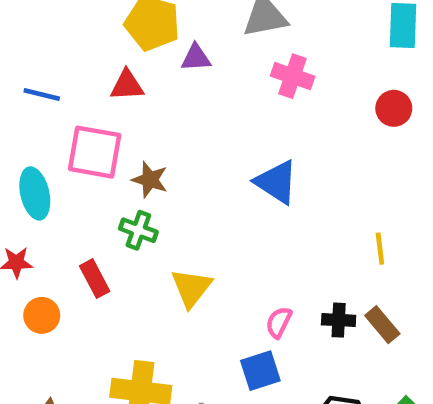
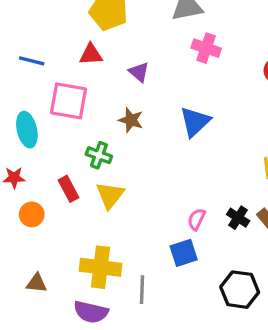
purple triangle: (196, 58) -> (139, 72), moved, turned 45
brown star: (150, 180) -> (131, 120), moved
blue triangle: (276, 182) -> (195, 122), turned 44
yellow triangle: (191, 288) -> (110, 195), moved
black cross: (339, 320) -> (238, 218), turned 30

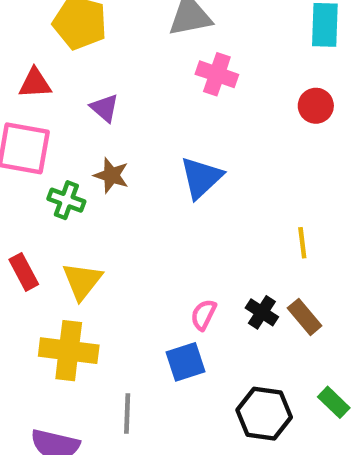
red triangle: (91, 54) -> (35, 83), moved
purple triangle: (139, 72) -> (105, 108), moved
green cross: (99, 155) -> (66, 200), moved
yellow cross: (100, 267) -> (69, 351), moved

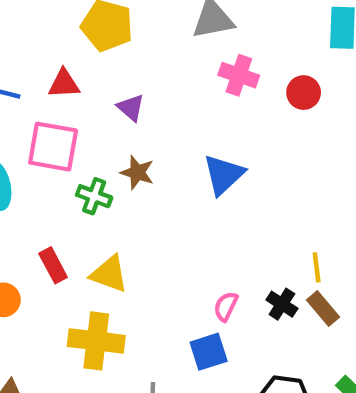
red circle: (316, 106) -> (304, 93), moved
yellow line: (302, 243) -> (317, 267), moved
yellow triangle: (82, 281) -> (109, 274), turned -48

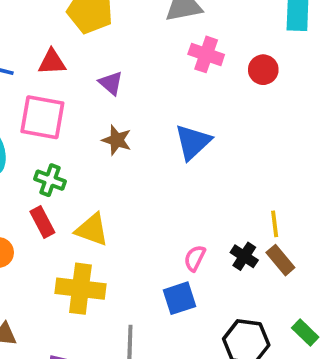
green cross: (94, 196) -> (50, 180), moved

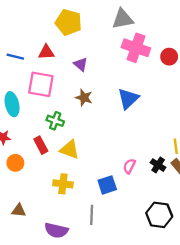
pink cross: (206, 54) -> (136, 48), size x1.4
green cross: (50, 180) -> (55, 121), moved
yellow cross: (80, 289) -> (63, 184), size x0.7
blue square: (179, 298) -> (107, 185), moved

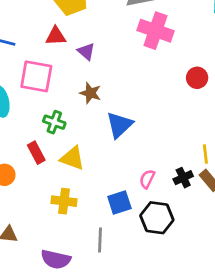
red triangle: (46, 52) -> (56, 36), moved
red circle: (169, 57) -> (197, 78), moved
blue triangle: (128, 99) -> (119, 125), moved
black cross: (158, 165) -> (183, 178), turned 32
black hexagon: (159, 215) -> (157, 218), moved

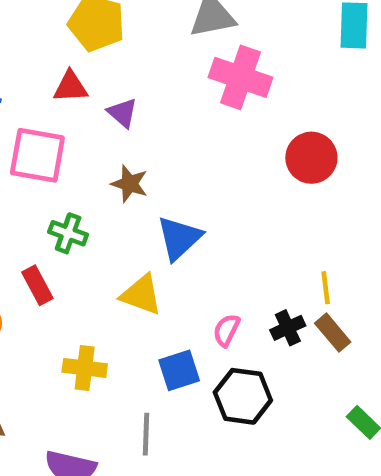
red circle: (197, 78) -> (311, 158), size x1.4
yellow triangle: (72, 158) -> (141, 295), moved

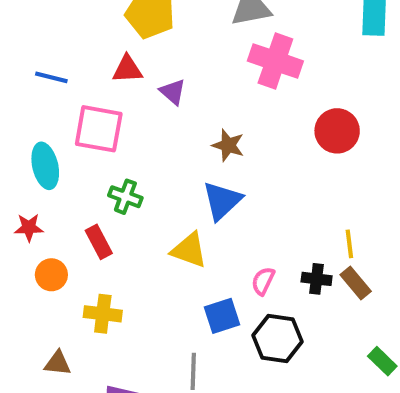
brown star: (130, 184) -> (228, 145), moved
black cross: (288, 328) -> (317, 279), turned 32
yellow cross: (85, 368) -> (103, 314), moved

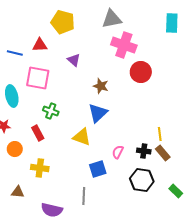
red triangle: (127, 69) -> (40, 45), moved
red circle: (337, 131) -> (141, 72), moved
black hexagon: (277, 338) -> (142, 180), moved

